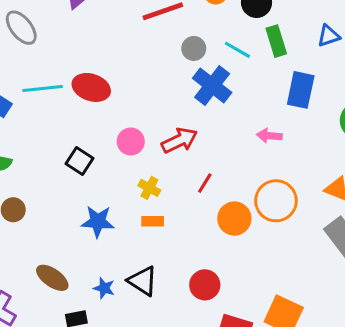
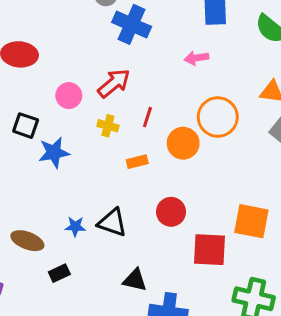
yellow cross: (149, 188) -> (108, 126), moved
blue star: (98, 221) -> (54, 152), moved
orange rectangle: (153, 221) -> (137, 162), moved
blue star: (104, 288) -> (75, 227), moved

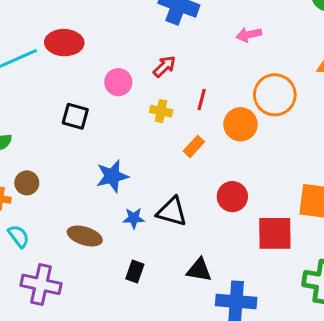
red arrow: (114, 83) -> (164, 66), size x0.7
blue star: (54, 152) -> (112, 176), moved
orange rectangle: (137, 162) -> (194, 146), turned -30
black rectangle: (59, 273) -> (135, 272), moved, turned -42

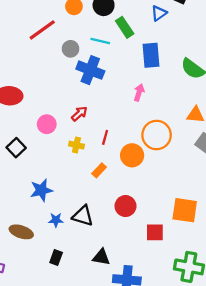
pink arrow: (249, 35) -> (139, 92), turned 119
black square: (75, 116) -> (16, 148), turned 30
red square: (275, 233) -> (155, 232), size x0.7

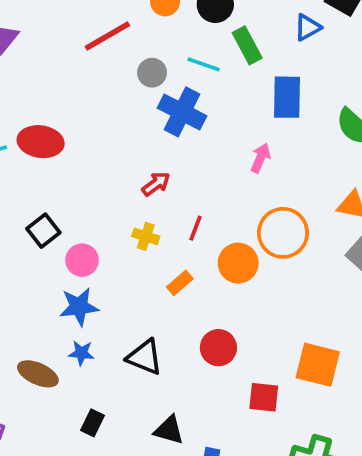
pink circle: (47, 124) -> (82, 260), moved
blue star: (56, 220) -> (81, 353), moved

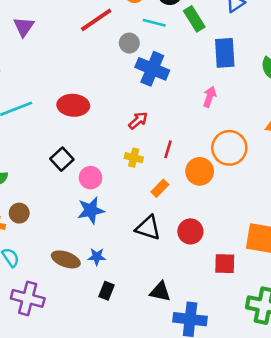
cyan line: (204, 64) -> (154, 23), moved
red ellipse: (41, 142) -> (73, 105), moved
blue star: (81, 353) -> (97, 257), moved
black triangle: (145, 357) -> (148, 228), moved

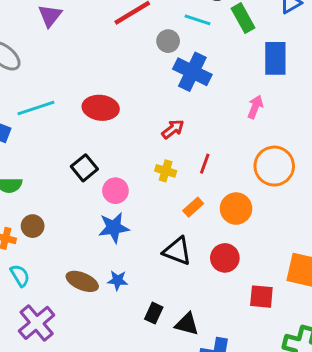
orange circle: (200, 171) -> (236, 209), moved
black rectangle: (106, 291) -> (154, 313), moved
purple cross: (28, 298) -> (37, 323), turned 32

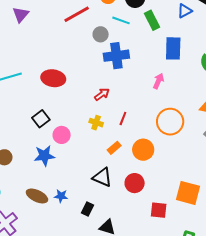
blue cross: (192, 72) -> (116, 56), turned -35
blue star: (114, 228) -> (44, 156), moved
black rectangle: (154, 313) -> (88, 209), moved

